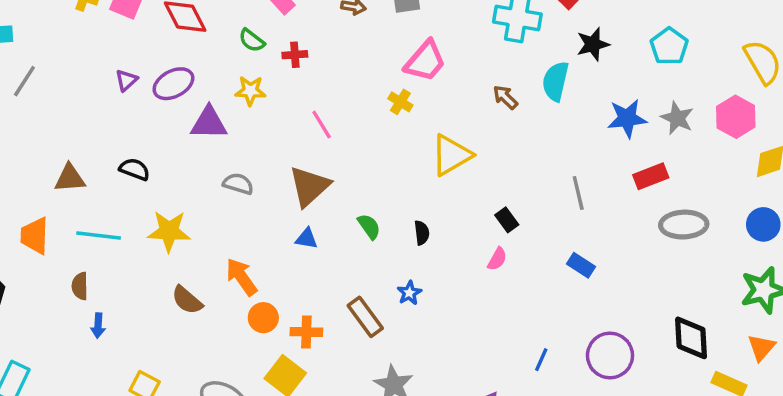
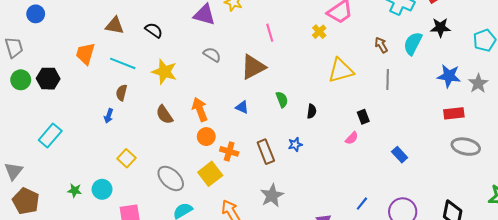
gray line: (578, 193) -> (388, 79), moved
blue triangle: (306, 239) -> (242, 107), moved
brown semicircle: (80, 286) -> (122, 93), moved

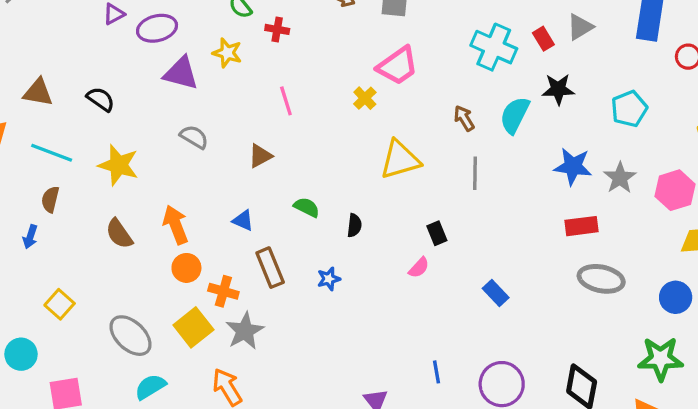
brown triangle: (253, 67) -> (260, 156), size x0.6
green semicircle: (282, 100) -> (307, 207), turned -42
brown rectangle: (266, 152) -> (270, 268), moved
gray star: (272, 196) -> (245, 331), moved
blue line: (362, 204) -> (436, 372), turned -48

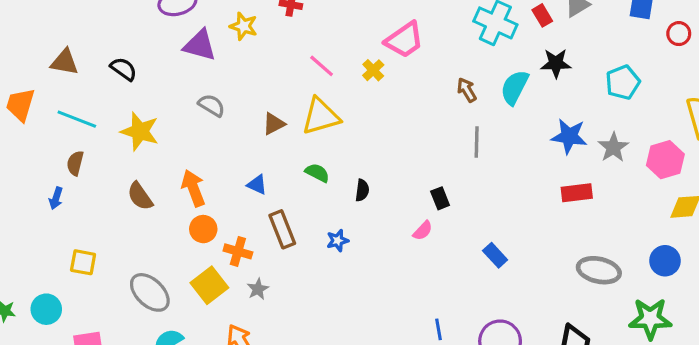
pink line: (286, 101) -> (322, 66), moved, turned -32
yellow triangle: (400, 160) -> (321, 116), moved
gray ellipse: (601, 279) -> (599, 270), moved
yellow square: (60, 304) -> (83, 262), turned -32
gray star: (245, 331) -> (258, 289), size x0.6

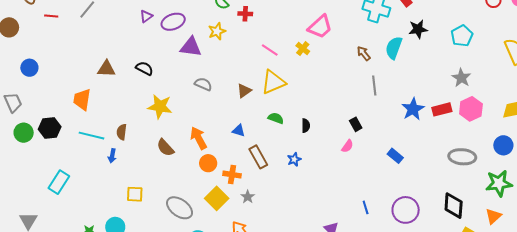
yellow star: (244, 26) -> (217, 31), turned -30
cyan line: (77, 119) -> (92, 136), moved
blue star: (569, 136) -> (413, 109), moved, turned -30
pink hexagon: (665, 160) -> (471, 109), moved

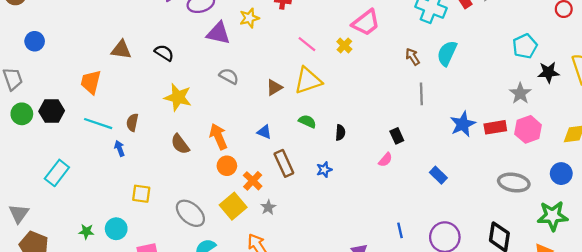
black star: (418, 29) -> (548, 72), moved
blue arrow: (112, 156) -> (120, 148), turned 144
orange cross: (232, 175) -> (253, 181), turned 30

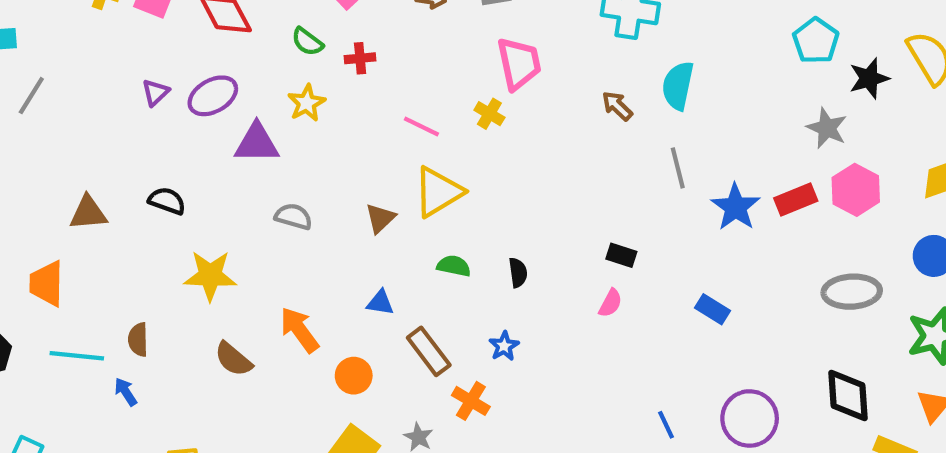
pink trapezoid: (366, 23) -> (519, 63), turned -52
gray line: (421, 94) -> (678, 168), moved
black rectangle: (397, 136) -> (621, 255), turned -35
orange circle: (227, 166) -> (354, 376), moved
orange cross: (253, 181) -> (471, 401), moved

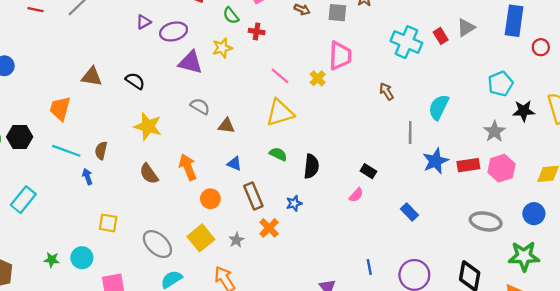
cyan semicircle: (678, 86) -> (439, 107), moved
brown triangle: (380, 218) -> (226, 126), moved, turned 36
black semicircle: (518, 273) -> (311, 166), size x1.5

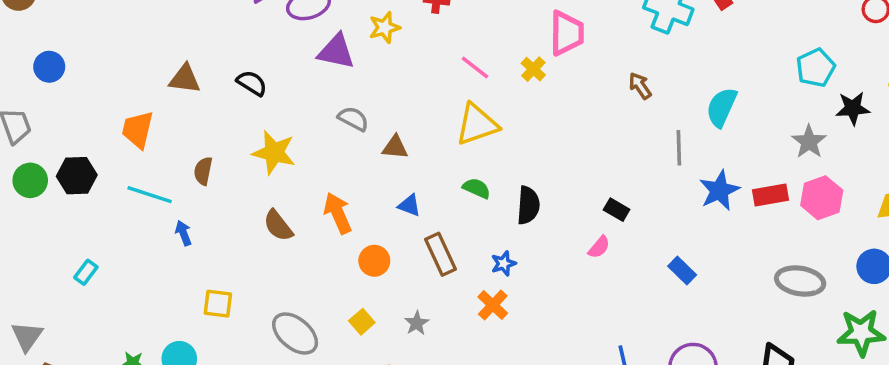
brown semicircle: (101, 151) -> (203, 171), moved
cyan rectangle: (23, 200) -> (86, 272), size x0.6
orange cross: (269, 228) -> (493, 305), moved
yellow square: (201, 238) -> (362, 322), size x0.6

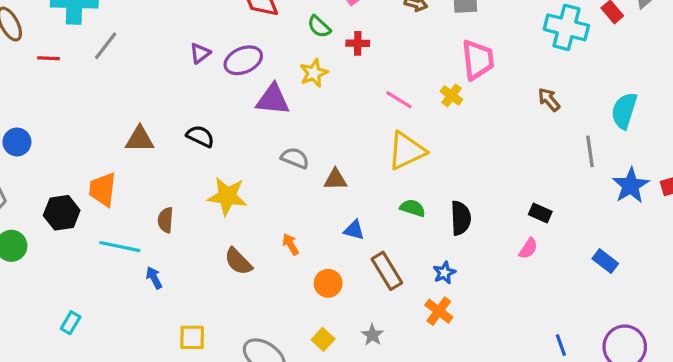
black hexagon: (77, 176) -> (62, 213), moved
orange arrow: (338, 213) -> (291, 244), size x0.6

